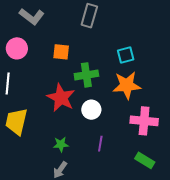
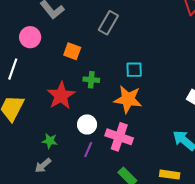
green cross: (86, 75) -> (91, 80), size x0.7
white circle: (91, 110) -> (87, 124), moved
pink cross: (144, 121) -> (119, 137), moved

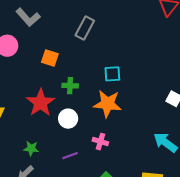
white circle: (87, 124) -> (68, 119), moved
pink cross: (119, 137) -> (100, 142), size x0.6
purple line: (88, 150) -> (70, 156), turned 49

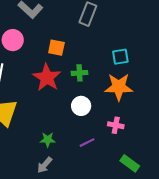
red star: (41, 103) -> (47, 78), moved

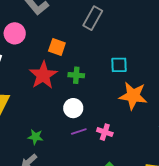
orange star: (119, 87) -> (133, 96), moved
purple line: (87, 143) -> (79, 131), moved

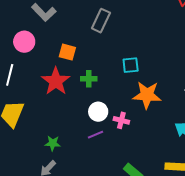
white circle: (73, 108) -> (98, 112), moved
pink cross: (105, 132) -> (121, 120), moved

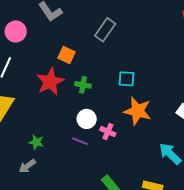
pink circle: (24, 42) -> (16, 31), moved
purple line: (96, 135) -> (80, 141), turned 35

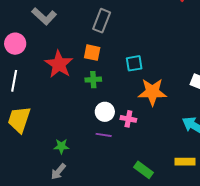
orange square: (67, 55) -> (92, 53), moved
red star: (50, 82) -> (59, 64), moved

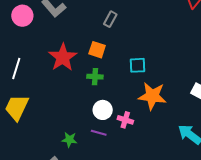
gray rectangle: (102, 21) -> (110, 19), size x0.7
pink circle: (15, 44) -> (22, 16), moved
green star: (61, 146) -> (69, 140), moved

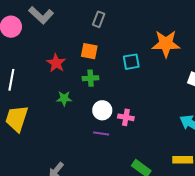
red star: (63, 57) -> (56, 63), size x0.7
orange star: (152, 96) -> (166, 44), moved
green star: (69, 140) -> (64, 98), moved

